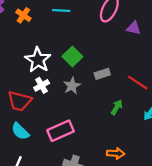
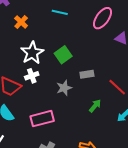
orange cross: (23, 15) -> (21, 22), moved
gray star: (72, 86) -> (64, 88), moved

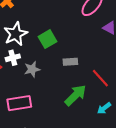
gray star: (64, 88) -> (32, 69), moved
green arrow: (95, 106) -> (75, 95), size x1.6

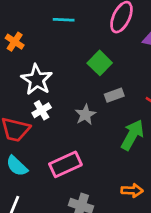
green square: (48, 39) -> (100, 63), moved
gray star: (32, 69) -> (85, 115), moved

